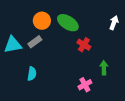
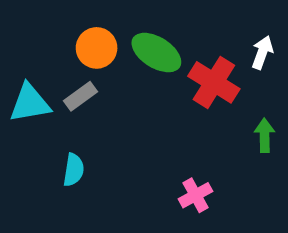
red cross: (84, 45) -> (214, 82), moved, size x1.5
green arrow: (104, 68) -> (265, 135), moved

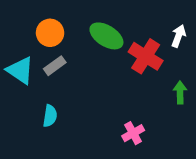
orange circle: (97, 48) -> (50, 33), moved
cyan triangle: (30, 103) -> (20, 70), turned 44

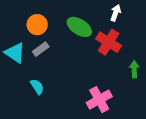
white arrow: (179, 36) -> (116, 13), moved
cyan semicircle: (50, 116) -> (37, 87), turned -42
pink cross: (133, 133) -> (99, 100), size x1.5

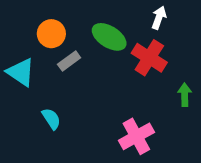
gray rectangle: (41, 49) -> (69, 61), moved

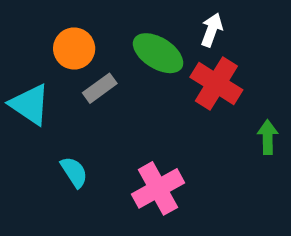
white arrow: (159, 18) -> (212, 30), moved
pink cross: (136, 136) -> (158, 188), moved

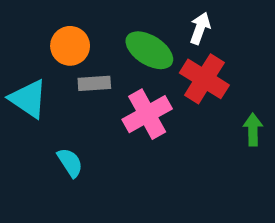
gray rectangle: (100, 88) -> (94, 83), turned 32
pink cross: (158, 188) -> (147, 114), moved

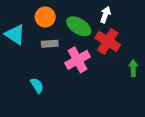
orange circle: (70, 46) -> (45, 17), moved
cyan triangle: (28, 99) -> (15, 34), moved

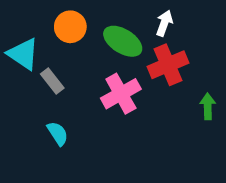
red cross: (108, 41) -> (168, 65), turned 35
gray rectangle: (50, 44) -> (52, 81), moved, turned 56

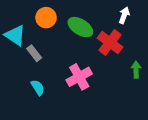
white arrow: (164, 23) -> (124, 15), moved
red cross: (168, 65) -> (110, 42), turned -30
pink cross: (121, 94) -> (79, 77), moved

